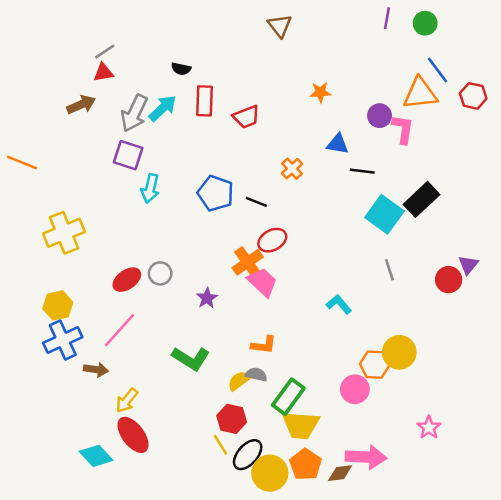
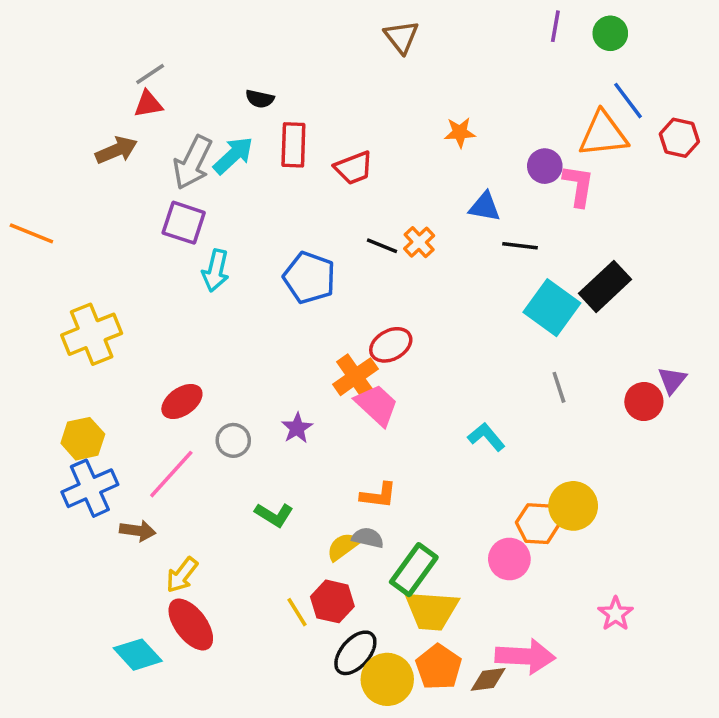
black line: (256, 202) -> (382, 246), moved
gray circle: (160, 273) -> (233, 440), moved
green L-shape: (191, 358) -> (274, 515), size x0.7
yellow line: (221, 445) -> (297, 612), moved

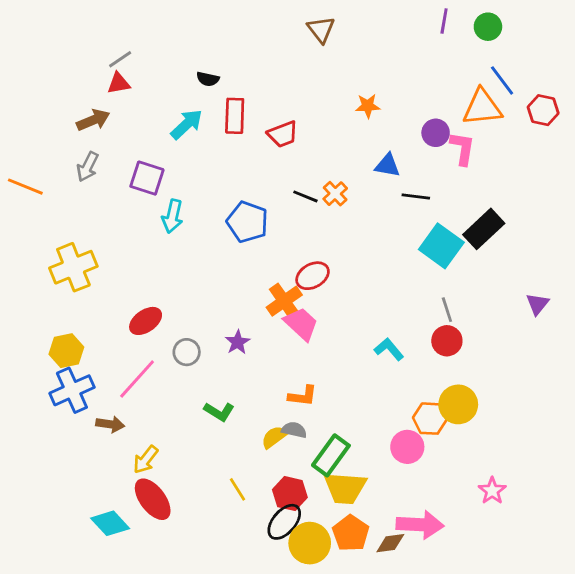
gray arrow: (193, 163) -> (88, 167), moved, size x0.7
red circle: (644, 401) -> (447, 341), moved
red hexagon: (332, 601) -> (290, 494), moved

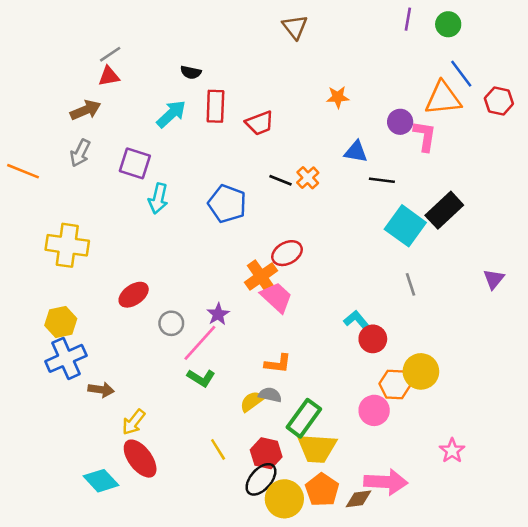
yellow cross: (73, 267) -> (67, 245), turned 30
red circle: (447, 341) -> (373, 339), moved
pink line: (137, 379) -> (200, 343), moved

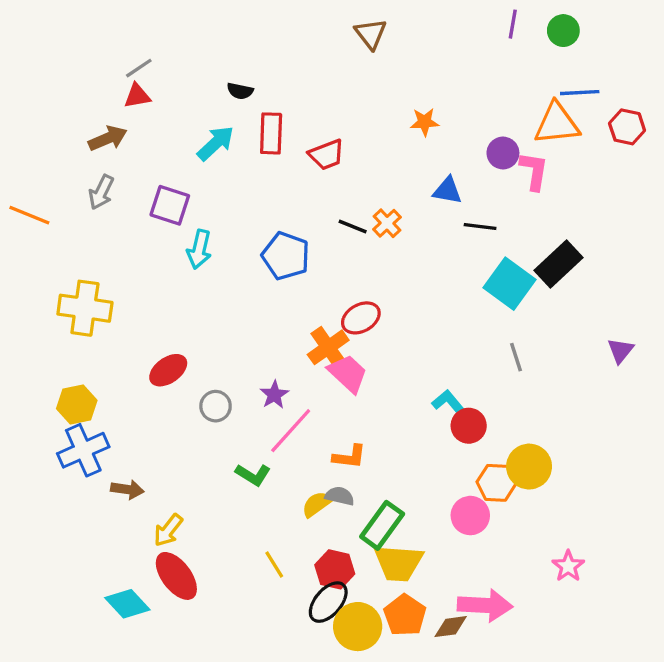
blue line: (461, 74) -> (580, 93), turned -56
pink line: (200, 343) -> (291, 431), moved

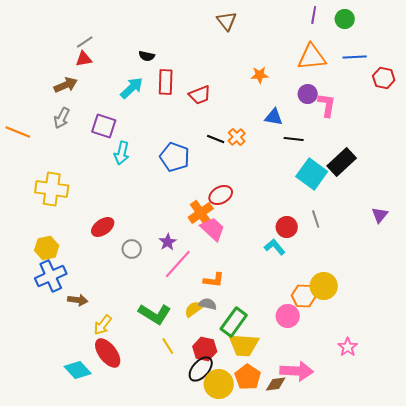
orange triangle: (557, 124) -> (312, 57), moved
red circle: (469, 426) -> (287, 227), moved
green L-shape: (253, 475) -> (155, 314), moved, size x1.5

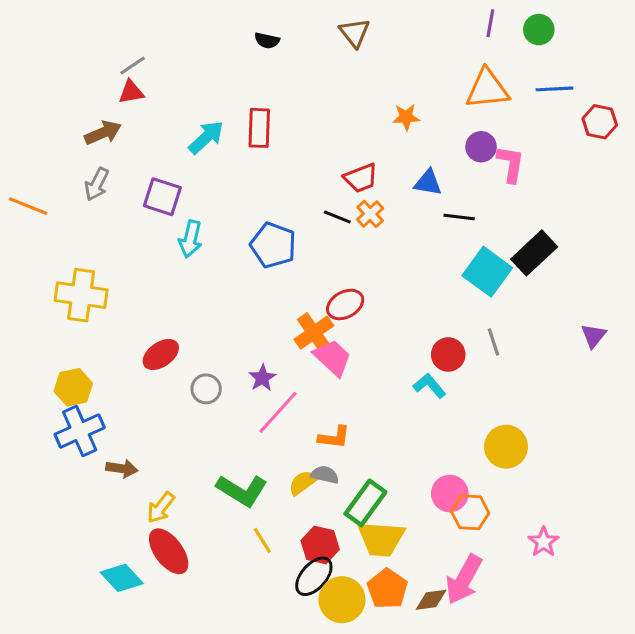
black semicircle: (147, 56) -> (267, 41), moved
red trapezoid: (200, 95) -> (361, 178), moved
orange hexagon: (304, 296) -> (470, 512), moved
pink arrow: (297, 371) -> (464, 579), turned 116

